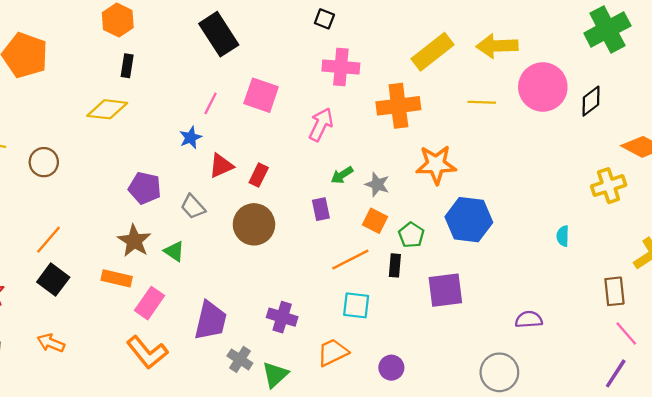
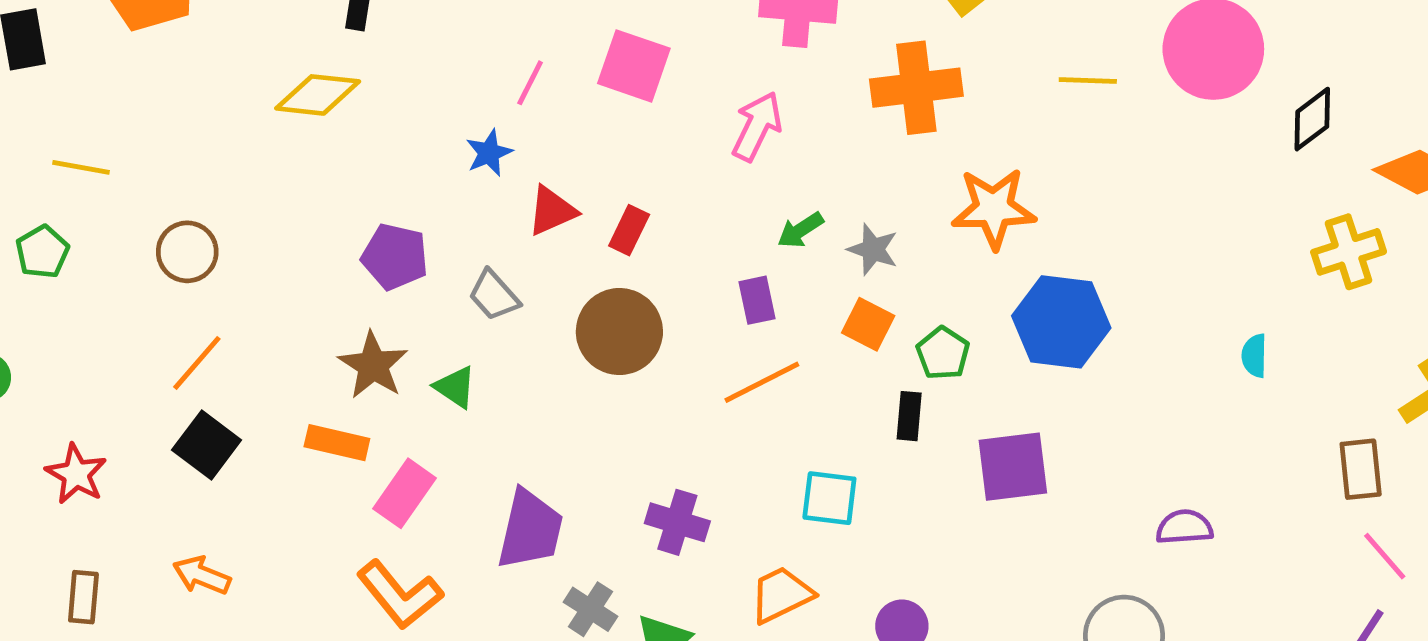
black diamond: (591, 101) -> (1312, 119), moved
brown circle: (44, 162) -> (187, 252), moved
orange line: (350, 260) -> (762, 382), moved

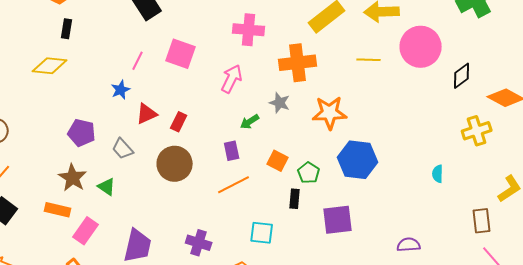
gray star: (873, 249) -> (280, 103), moved

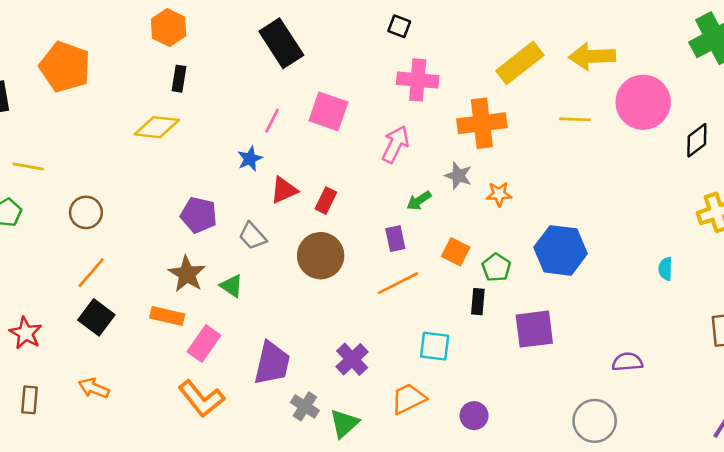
orange star: (330, 113) -> (499, 194), moved, size x0.6
purple cross: (199, 243) -> (352, 359), turned 30

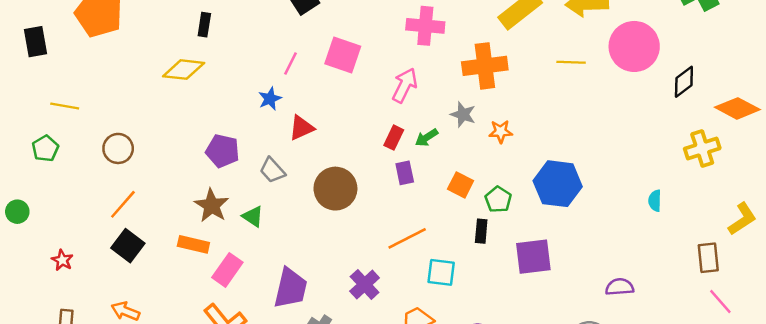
red rectangle: (326, 201) -> (394, 138), moved
orange line: (398, 283) -> (407, 238), moved
red star: (26, 333) -> (62, 260), size x0.7

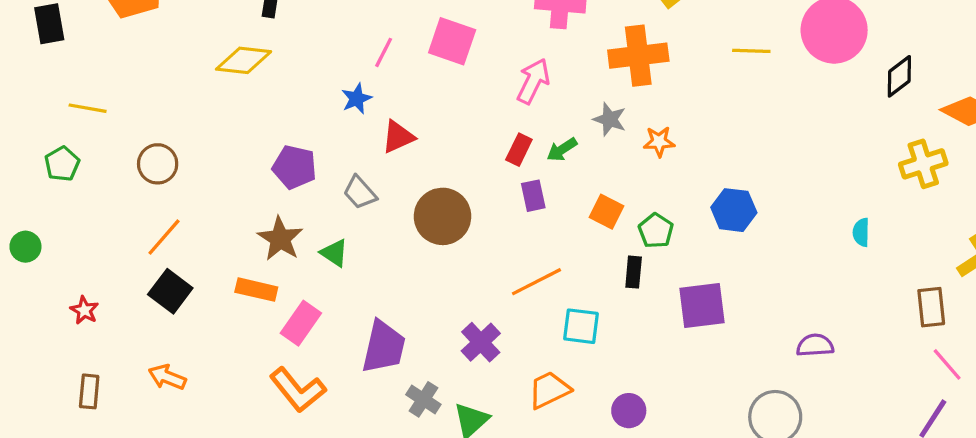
blue hexagon: (558, 184) -> (734, 210), size x0.7

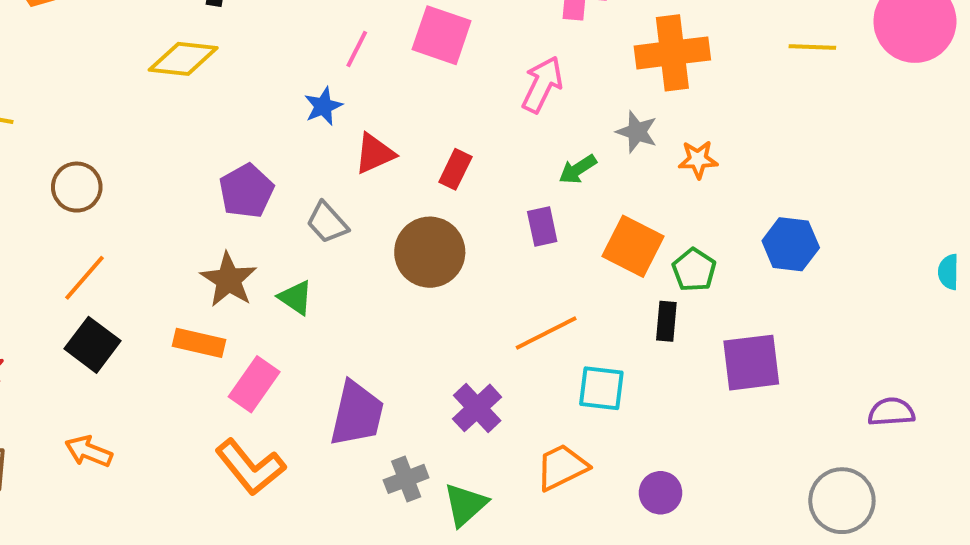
red rectangle: (519, 150) -> (455, 169), moved
purple pentagon: (294, 167) -> (246, 191), turned 30
orange square: (606, 212) -> (633, 246), size x1.4
gray cross: (423, 399) -> (406, 479), turned 36

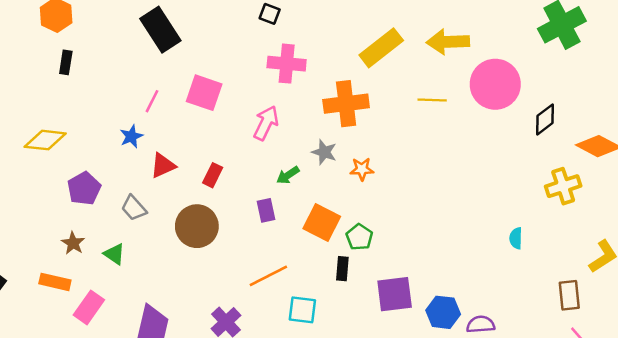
yellow diamond: (183, 59) -> (45, 140), moved
blue hexagon: (791, 244) -> (443, 312), moved
brown star: (229, 280) -> (73, 243), size x0.7

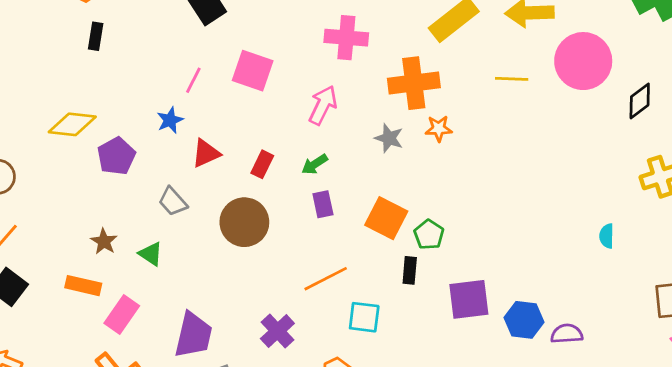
orange star: (362, 169) -> (439, 129), moved
green arrow: (288, 175) -> (315, 164), moved
purple pentagon: (84, 189) -> (116, 156), moved

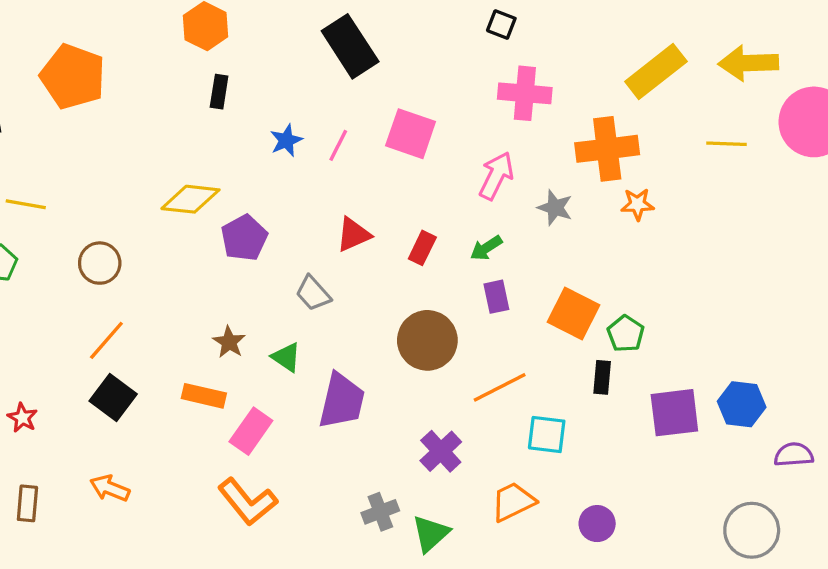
blue star: (170, 120) -> (286, 140), moved
gray star: (389, 138) -> (555, 208), moved
brown circle: (244, 222) -> (427, 340), moved
blue hexagon: (524, 320) -> (742, 404), moved
purple trapezoid: (193, 335) -> (342, 401), moved

